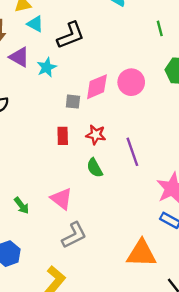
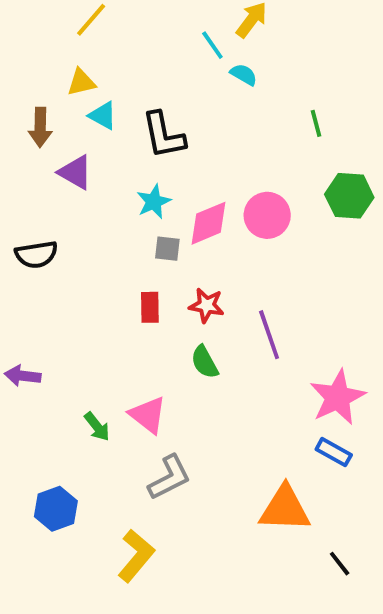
black L-shape: (71, 35) -> (163, 135), turned 100
cyan star: (47, 67) -> (154, 202), moved
green arrow: (22, 206) -> (97, 427), moved

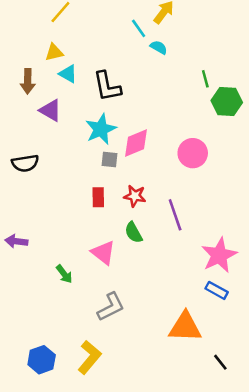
green hexagon: (349, 196) -> (227, 101), moved
cyan star: (154, 202) -> (101, 129), size x1.4
pink circle: (267, 215) -> (193, 153), moved
pink triangle: (148, 415) -> (103, 253), moved
blue hexagon: (56, 509) -> (42, 360), moved

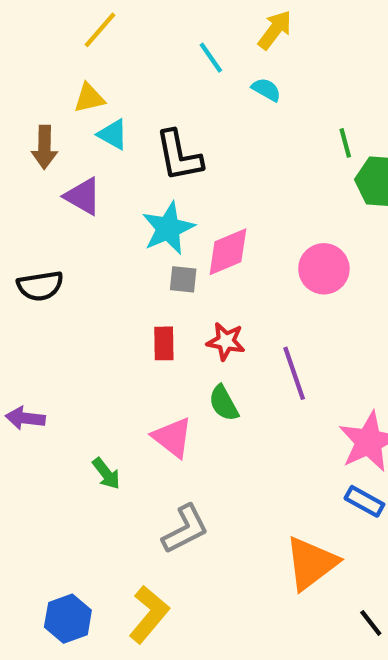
cyan line: (139, 28) -> (211, 58), moved
orange triangle: (185, 327) -> (311, 563), turned -39

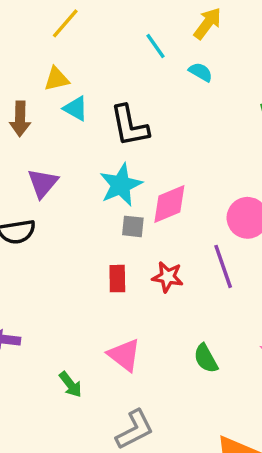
purple triangle: (83, 196) -> (43, 183), moved, turned 40
purple line: (294, 373) -> (223, 266), moved
green semicircle: (224, 403) -> (206, 358), moved

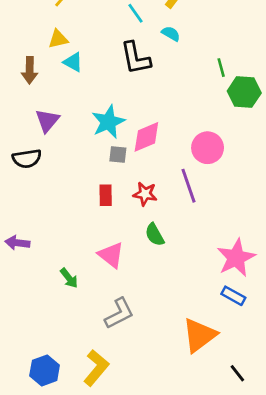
black L-shape: (129, 126) -> (136, 58), moved
green semicircle: (206, 358) -> (155, 235), moved

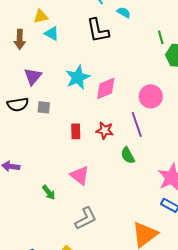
gray square: (118, 154) -> (44, 107), moved
green semicircle: (155, 235) -> (128, 155), moved

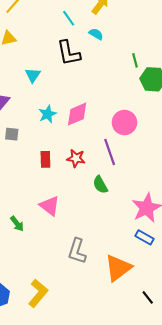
cyan triangle: (52, 33) -> (33, 75), moved, turned 35
cyan star: (78, 77) -> (48, 114), moved, size x0.7
gray L-shape: (86, 218) -> (77, 251), moved, turned 135

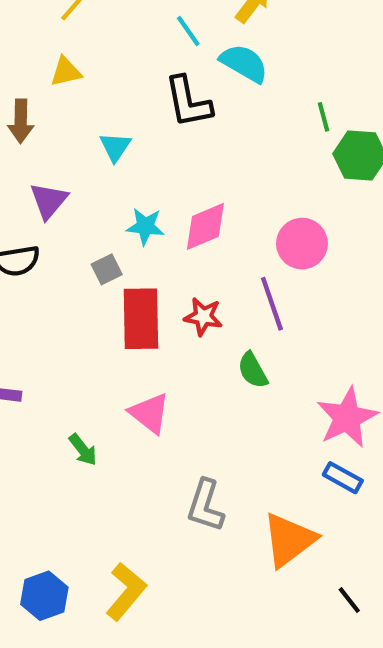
cyan semicircle: (96, 34) -> (244, 63), size x1.6
cyan star: (48, 114) -> (145, 226), turned 30
gray square: (12, 134) -> (107, 269), moved, turned -32
red rectangle: (45, 159) -> (141, 319), size x1.8

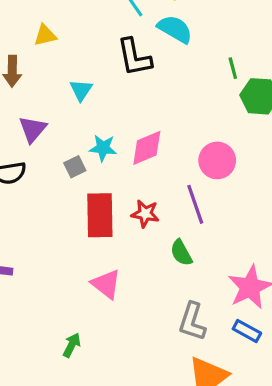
gray square: (107, 269) -> (75, 167), moved
green arrow: (83, 450) -> (72, 345), moved, turned -115
gray L-shape: (205, 506) -> (192, 322), moved

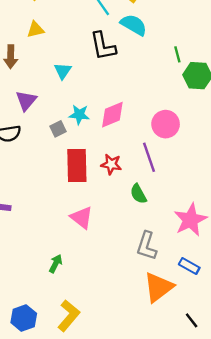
blue rectangle: (247, 331) -> (189, 266), moved

